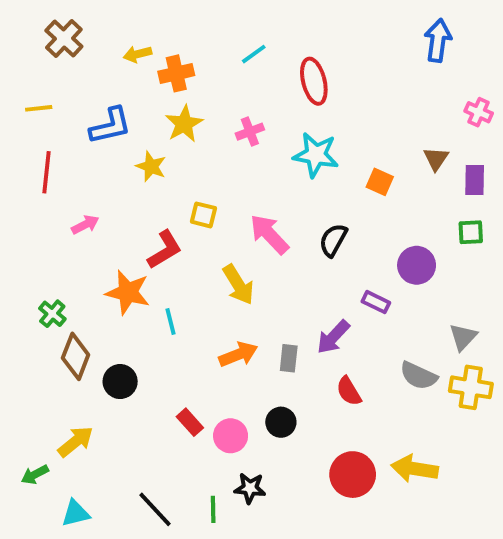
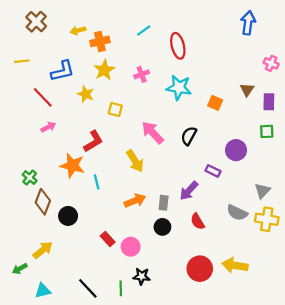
red line: (46, 172) -> (43, 97), moved, turned -50
yellow square: (203, 215) -> (115, 109), moved
black circle: (281, 422) -> (162, 227), moved

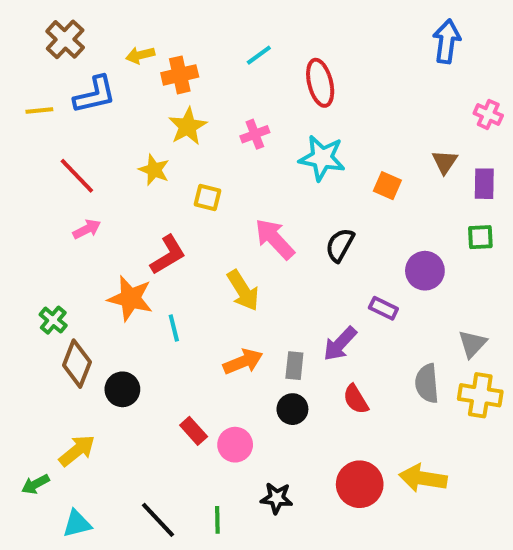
blue L-shape: (63, 71) -> (95, 95), moved
gray semicircle: (237, 213) -> (427, 383), turned 60
black star: (142, 276) -> (277, 498), moved

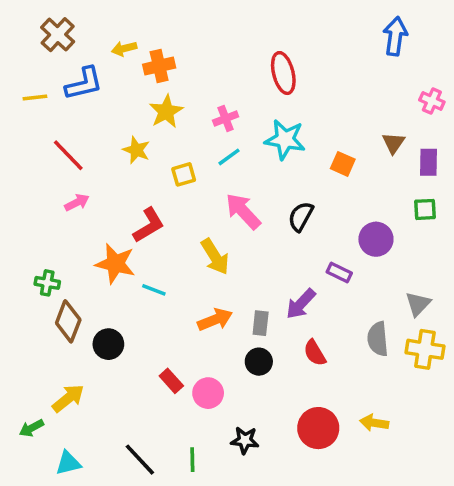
cyan line: (259, 55) -> (229, 157), moved
yellow square: (207, 198) -> (184, 174), turned -30
green cross: (53, 320) -> (47, 283), turned -30
cyan line: (174, 328) -> (154, 290), turned -55
yellow arrow: (423, 478) -> (374, 423), size x0.7

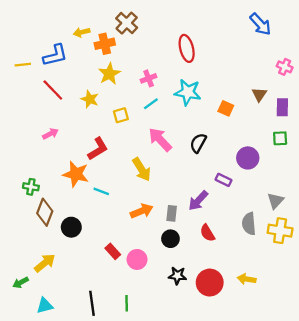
brown cross: (58, 35) -> (127, 23), moved
blue arrow: (395, 36) -> (260, 24), turned 130
red line: (68, 155) -> (53, 90), moved
black star: (245, 440) -> (177, 276), moved
black line: (140, 460) -> (92, 303), turned 35

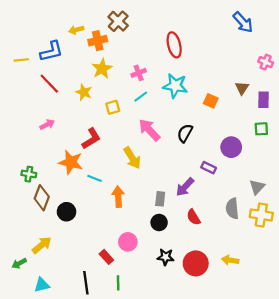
orange arrow: (142, 211) -> (118, 197), moved, turned -72
red rectangle: (113, 251) -> (106, 257), moved

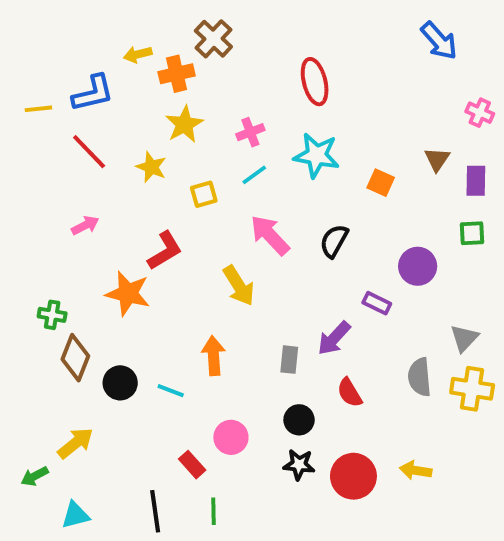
cyan line: (94, 178) -> (171, 391), moved
black circle: (159, 222) -> (299, 420), moved

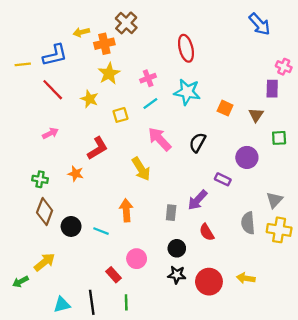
brown triangle: (437, 159) -> (256, 115), moved
purple rectangle: (476, 181) -> (272, 89), moved
orange star: (128, 293) -> (76, 174), size x0.6
green cross: (52, 315) -> (40, 179), moved
cyan triangle: (75, 515) -> (62, 305), moved

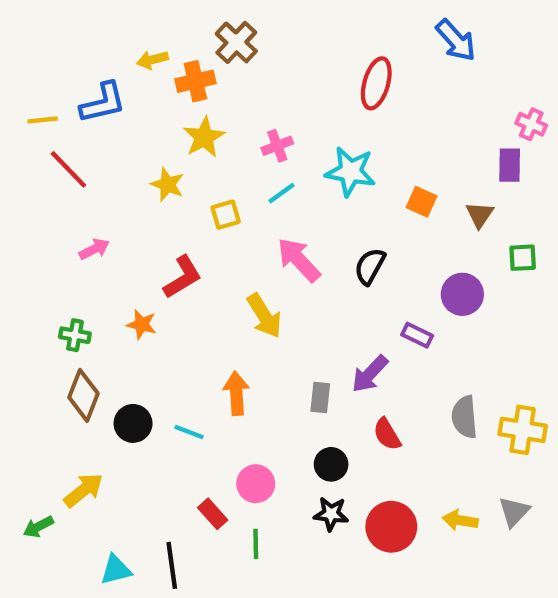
blue arrow: (260, 24) -> (456, 40), moved
red ellipse: (186, 48) -> (376, 83), moved, turned 30
red line: (53, 90) -> (68, 169), moved
gray triangle: (275, 200) -> (514, 512), moved
green line: (126, 302) -> (256, 544), moved

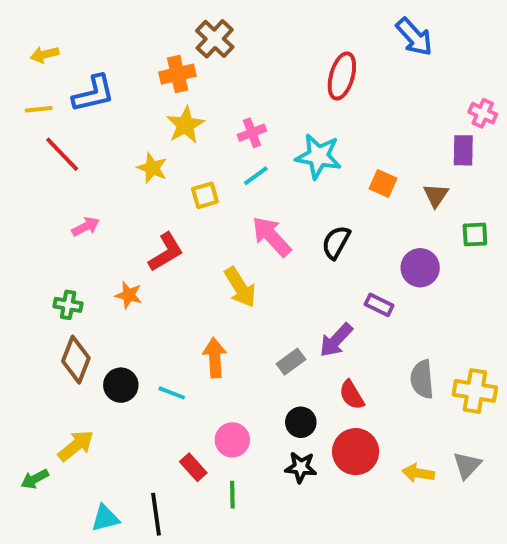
yellow arrow: (152, 60) -> (45, 54), moved
gray rectangle: (320, 398) -> (291, 362), turned 48
red circle: (391, 527) -> (356, 452), moved

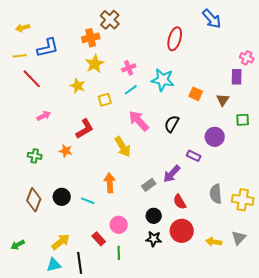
brown diamond: (76, 360) -> (34, 200), moved
yellow arrow: (76, 446) -> (61, 242), moved

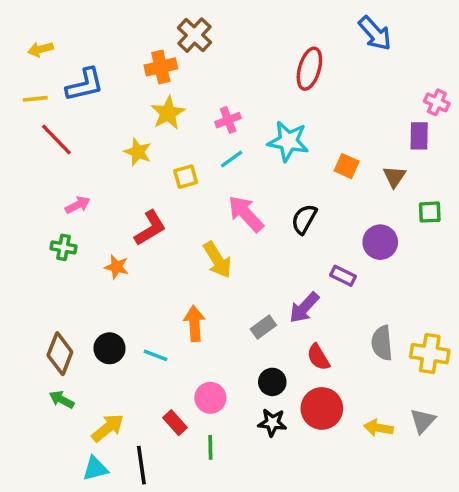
green cross: (35, 156) -> (63, 247), moved
green arrow: (18, 245) -> (62, 400), moved, turned 56

